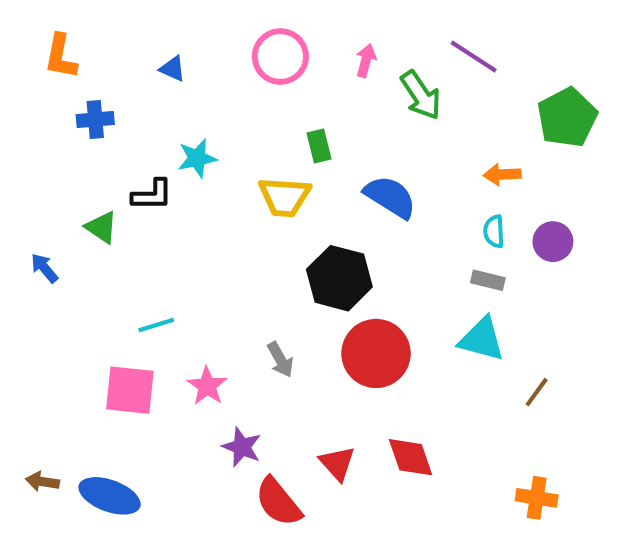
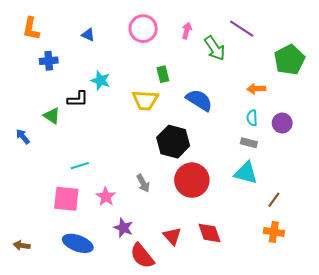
cyan star: (197, 158) -> (101, 80), turned 30
blue ellipse: (110, 496) -> (78, 243), moved
orange cross: (537, 498) -> (274, 232), moved

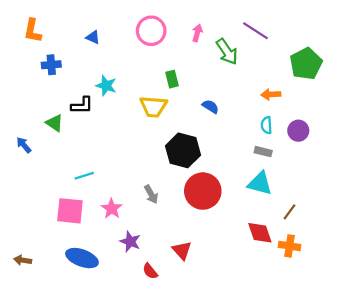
blue semicircle: (199, 100) -> (210, 107), size x0.6
red diamond: (210, 233) -> (260, 233), moved
red semicircle: (142, 256) -> (150, 271), size x0.6

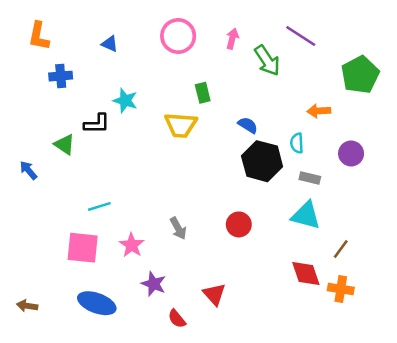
cyan semicircle: (266, 125) -> (297, 143), moved
black hexagon: (183, 150) -> (262, 161), moved
red circle: (203, 191) -> (239, 224), size x0.6

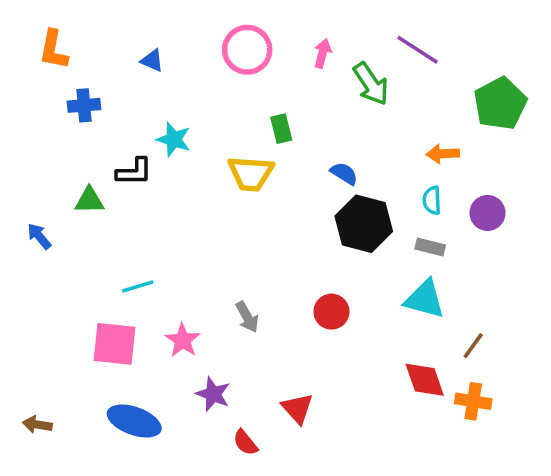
cyan semicircle: (297, 143) -> (432, 200), moved
green triangle: (65, 144) -> (89, 200), turned -35

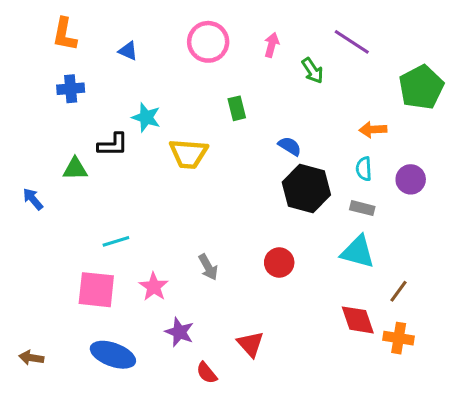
orange L-shape: (53, 50) -> (65, 34), moved
green arrow: (371, 84) -> (312, 71), size x0.7
yellow trapezoid: (251, 173) -> (188, 154), moved

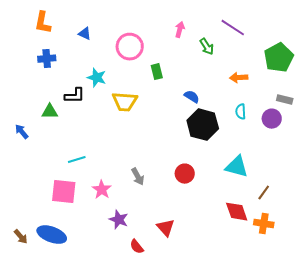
pink circle: (208, 42) -> (130, 47), moved
orange arrow: (373, 130) -> (239, 78), moved
gray rectangle: (362, 208) -> (285, 100), moved
blue ellipse: (113, 355) -> (52, 235), moved
brown arrow: (31, 358) -> (21, 237), turned -140

